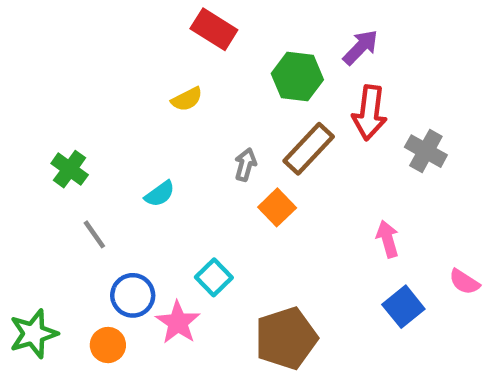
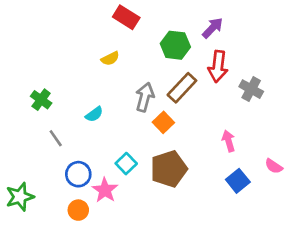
gray arrow: (246, 165) -> (145, 97), size x1.5
brown pentagon: (286, 338) -> (169, 169), moved
orange circle: (108, 345) -> (78, 210), moved

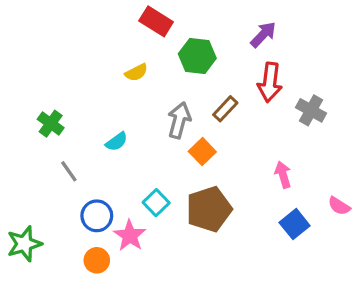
green hexagon: (175, 45) -> (197, 56), moved
brown rectangle: (182, 88) -> (225, 109), size x0.7

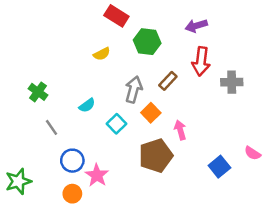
purple arrow: (263, 35) -> (196, 26), turned -150
gray cross: (311, 110) -> (232, 82), turned -30
pink arrow: (283, 175) -> (180, 130), moved
cyan square: (156, 203) -> (116, 124), moved

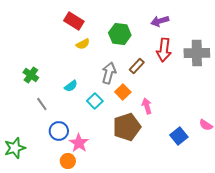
red rectangle: (116, 16) -> (74, 21), moved
gray cross: (232, 82) -> (197, 53), moved, size x1.4
orange circle: (72, 194) -> (68, 161), moved

